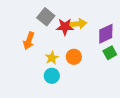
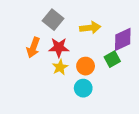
red star: (65, 27) -> (59, 47), moved
green square: (110, 53) -> (112, 59), moved
cyan circle: (52, 76) -> (83, 88), moved

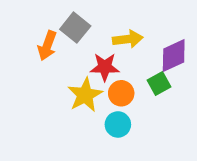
orange arrow: (33, 47) -> (47, 46), moved
red star: (59, 47) -> (105, 67), moved
yellow star: (60, 67) -> (85, 95), size x1.5

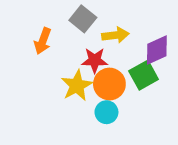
gray square: (75, 28) -> (83, 19), moved
green square: (159, 83) -> (144, 75), size x1.4
orange circle: (121, 93) -> (109, 84), size x1.4

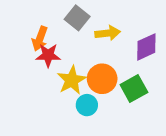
red star: (95, 60) -> (48, 55), moved
green square: (144, 75) -> (134, 88), moved
cyan circle: (106, 112) -> (87, 105), moved

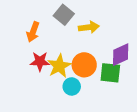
purple diamond: (146, 47) -> (121, 55), moved
red star: (48, 55) -> (40, 61), moved
green square: (134, 88) -> (110, 73), turned 35

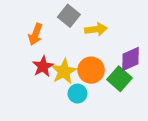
red star: (40, 61) -> (43, 66), turned -30
green square: (110, 73) -> (119, 79), turned 35

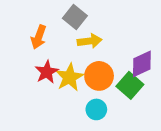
yellow arrow: (96, 29) -> (90, 41), moved
cyan circle: (77, 94) -> (96, 109), moved

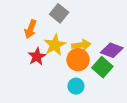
yellow arrow: (90, 41) -> (81, 45), moved
purple diamond: (142, 64) -> (112, 50), turned 45
yellow star: (69, 77) -> (55, 45), moved

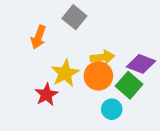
yellow star: (55, 45) -> (65, 73), moved
red star: (37, 57) -> (46, 95), moved
cyan circle: (76, 86) -> (112, 109), moved

